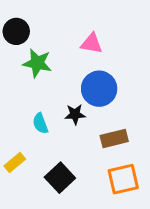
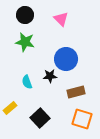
black circle: (16, 31) -> (25, 15), moved
pink triangle: (92, 43) -> (61, 19), moved, turned 35
orange square: (123, 179) -> (82, 119), turned 30

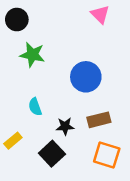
black circle: (25, 15) -> (17, 20), moved
pink triangle: (61, 19) -> (100, 14), moved
black star: (50, 76) -> (65, 126), moved

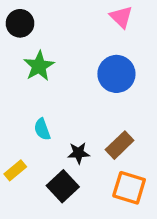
green star: (32, 55) -> (39, 66), turned 30
blue circle: (86, 77) -> (116, 74), moved
brown rectangle: (99, 120) -> (120, 145), turned -30

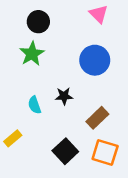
black circle: (20, 23) -> (38, 22), moved
black star: (78, 153) -> (64, 96), moved
black square: (63, 186) -> (65, 151), moved

